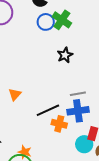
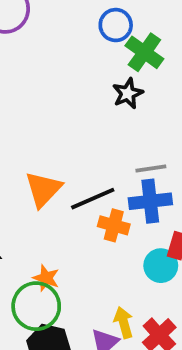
green cross: (62, 20) -> (144, 52), moved
blue circle: (46, 22) -> (116, 25), moved
orange triangle: (15, 94) -> (43, 189), moved, size x1.5

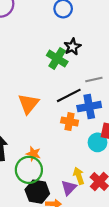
green cross: (144, 52) -> (57, 58), moved
gray line: (151, 168) -> (94, 79), moved
black line: (93, 199) -> (69, 95), moved

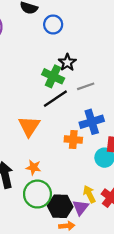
gray line: (94, 79) -> (86, 86), moved
black line: (69, 95) -> (55, 99), moved
orange star: (33, 154) -> (33, 167), moved
black hexagon: (37, 192) -> (60, 206), moved

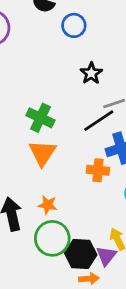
green cross: (53, 76) -> (40, 118), moved
black line: (55, 99) -> (99, 121), moved

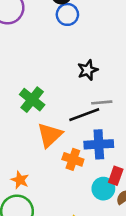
blue circle: (74, 25) -> (67, 14), moved
orange triangle: (43, 153) -> (50, 135), moved

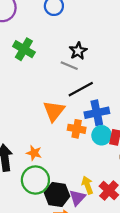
green cross: (32, 100) -> (24, 49), moved
gray line: (102, 102) -> (69, 66), moved, turned 36
cyan circle: (103, 189) -> (102, 135), moved

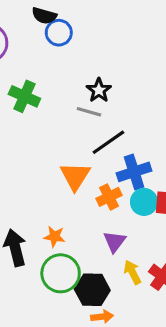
orange cross: (77, 129) -> (109, 197), turned -30
purple triangle: (77, 198) -> (115, 242), moved

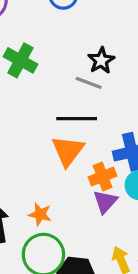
black line: (108, 142) -> (77, 119), moved, turned 30
purple triangle: (115, 242) -> (105, 202), moved

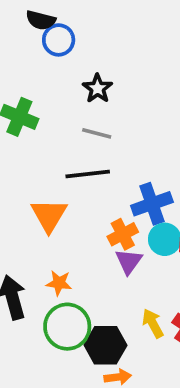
black star: (101, 61) -> (97, 88), moved
orange triangle: (68, 151) -> (49, 215), moved

